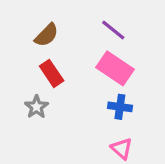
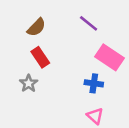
pink rectangle: (115, 68) -> (109, 57), moved

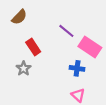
purple line: (89, 23) -> (66, 31), moved
brown semicircle: (36, 27) -> (19, 17), moved

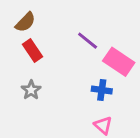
red rectangle: (33, 47) -> (33, 50), moved

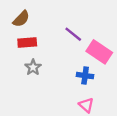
red rectangle: (33, 50) -> (27, 42), turned -60
gray star: (31, 90) -> (33, 67), moved

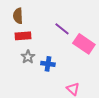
brown semicircle: (21, 19) -> (18, 16), turned 133
blue cross: (85, 76) -> (48, 64), moved

